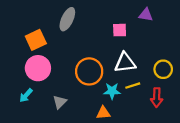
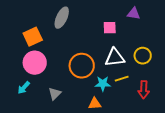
yellow circle: (163, 69) -> (143, 56), moved

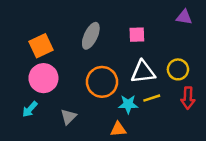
purple triangle: (134, 14) -> (184, 17), moved
gray ellipse: (62, 18) -> (91, 36), moved
red arrow: (144, 90) -> (188, 98), moved

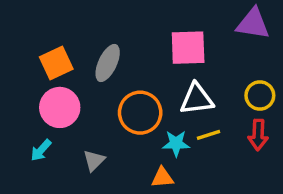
purple triangle: (184, 17) -> (253, 24), size x1.5
pink square: (137, 35) -> (188, 48), size x1.6
gray ellipse: (91, 36) -> (108, 63), moved
yellow circle: (178, 69) -> (260, 96), moved

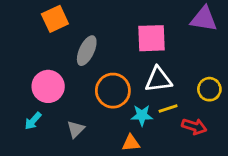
orange square: (56, 63) -> (55, 19), moved
yellow circle: (260, 96) -> (209, 89), moved
red arrow: (258, 135) -> (194, 126), moved, turned -75

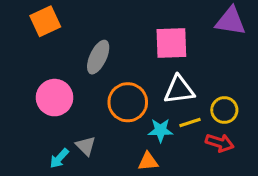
orange square: (55, 19) -> (45, 21), moved
yellow circle: (209, 89) -> (224, 110), moved
cyan arrow: (33, 121) -> (59, 158), moved
gray triangle: (76, 129) -> (86, 146), turned -30

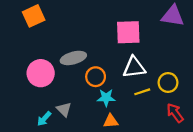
gray ellipse: (98, 57) -> (73, 58), moved, turned 50
orange circle: (128, 102) -> (96, 77), size x0.7
cyan star: (160, 130) -> (106, 98), moved
red arrow: (220, 143) -> (175, 113), moved, turned -144

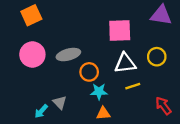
pink circle: (41, 73) -> (32, 55), moved
yellow circle: (168, 83) -> (157, 57), moved

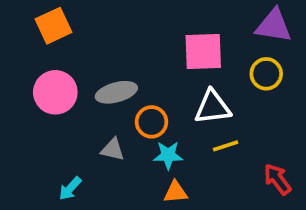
yellow circle: (157, 57) -> (266, 74), moved
gray triangle: (60, 102) -> (113, 150), moved, turned -32

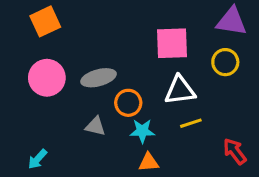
cyan arrow: (70, 188) -> (37, 159), moved

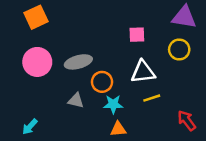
pink square: (172, 43) -> (137, 35), size x0.6

